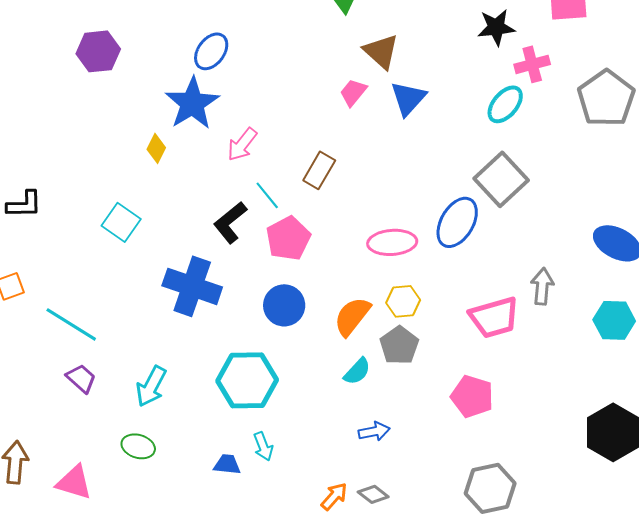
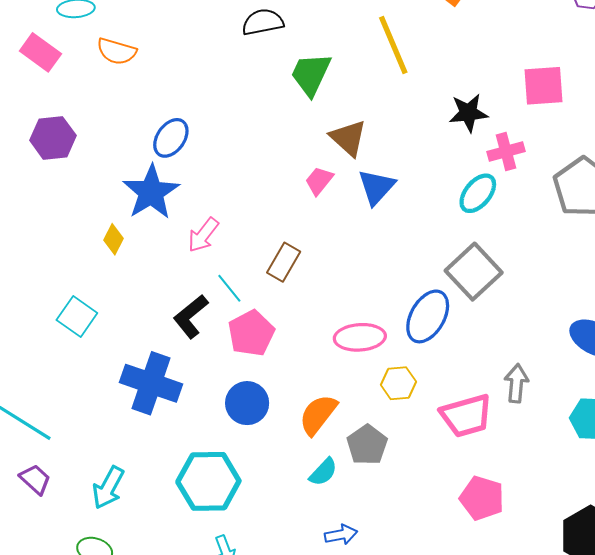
yellow hexagon: (403, 301) -> (398, 383), moved
pink pentagon: (472, 396) -> (482, 498), moved

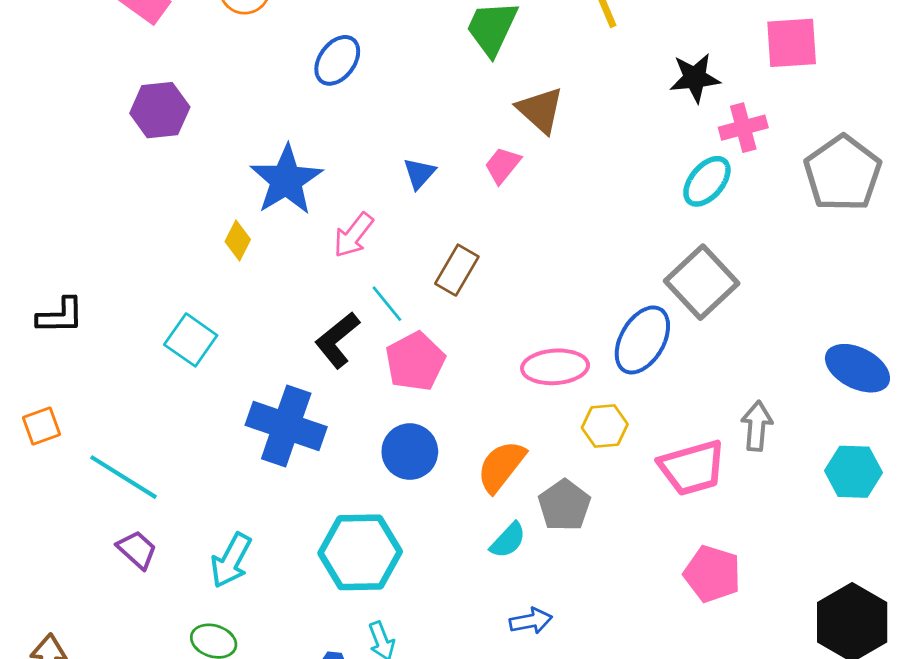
blue ellipse: (171, 138) -> (337, 60), moved
blue triangle: (377, 187) -> (419, 173), moved, size x0.7

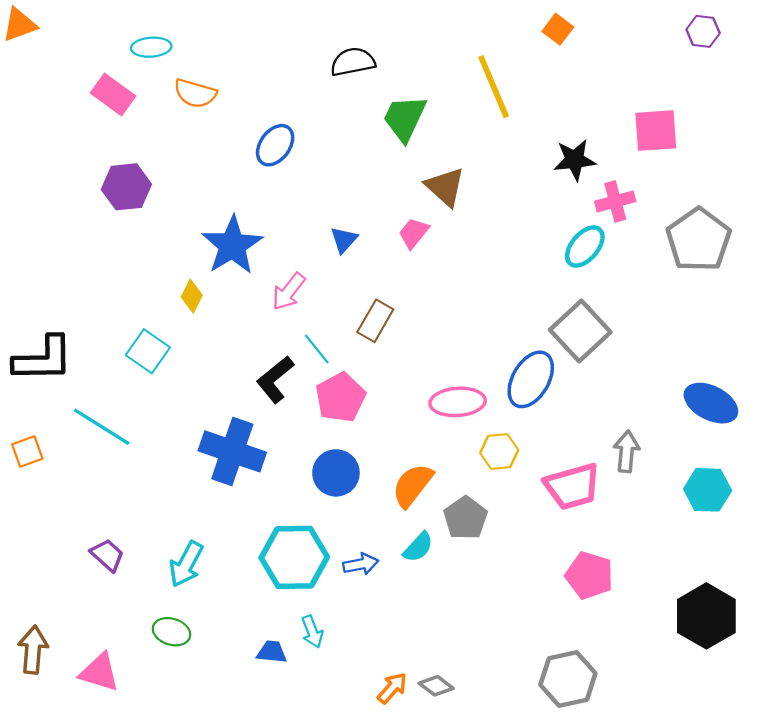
black L-shape: (60, 316) -> (43, 359), size x1.5
cyan square: (191, 340) -> (148, 351), moved
cyan line: (124, 477) -> (102, 427), moved
blue arrow: (531, 621) -> (361, 564), moved

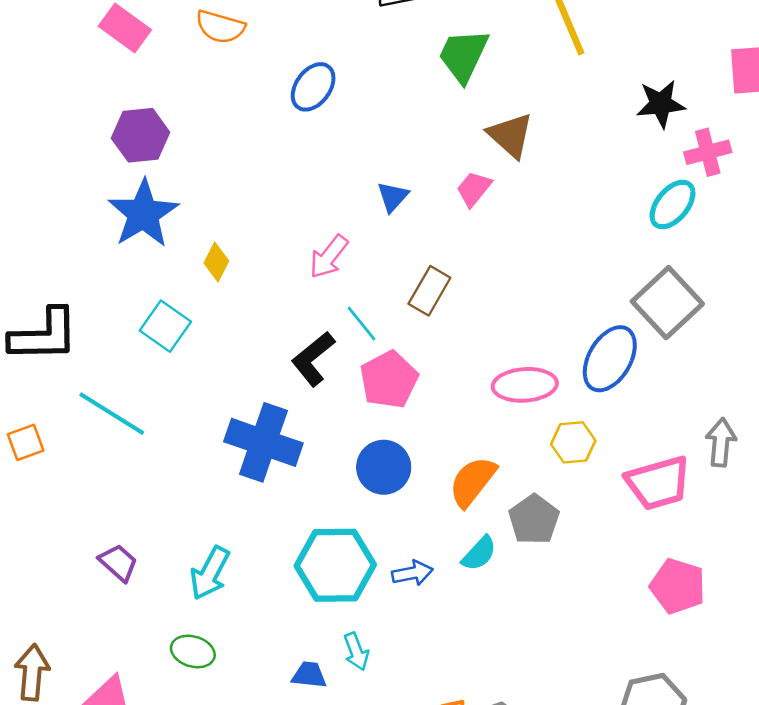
blue star: (232, 245) -> (143, 214), moved

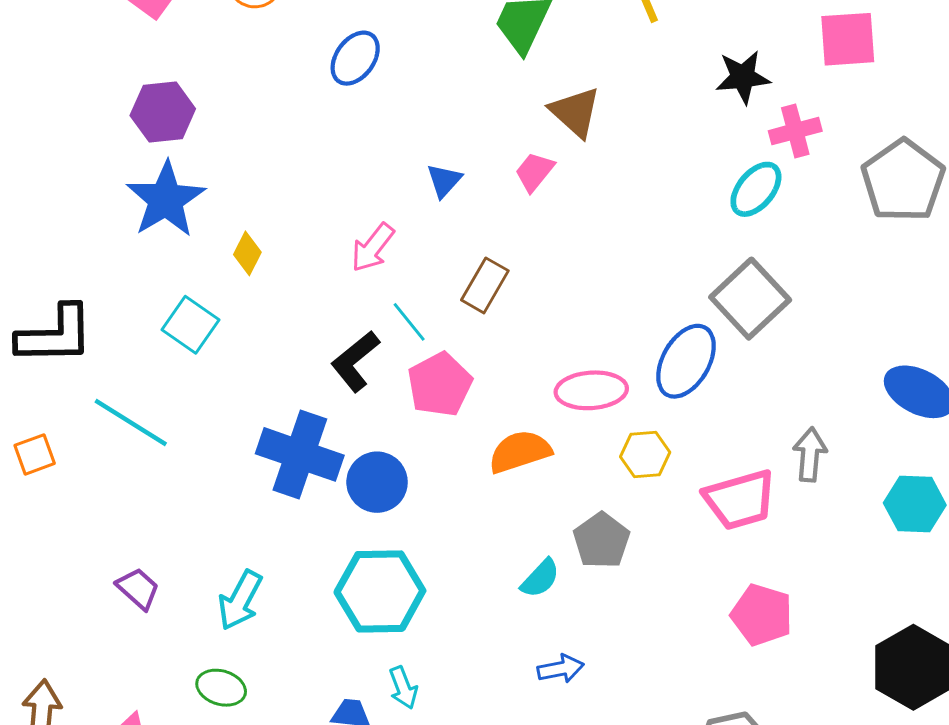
blue circle: (384, 467) -> (377, 482), moved
orange semicircle: (473, 482) -> (520, 452), moved, turned 34
blue arrow: (412, 573) -> (561, 669), moved

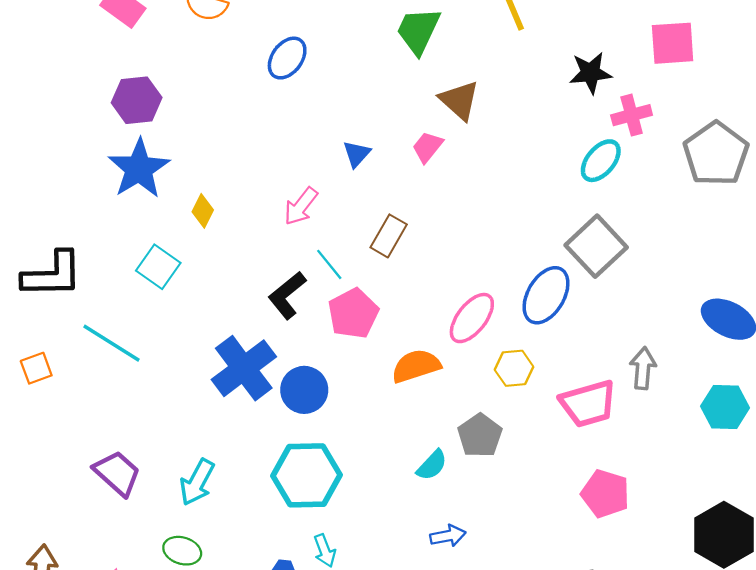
pink ellipse: (591, 390) -> (472, 318), turned -48
blue cross: (300, 454) -> (244, 368), turned 34
purple trapezoid: (138, 589) -> (117, 473), size x1.4

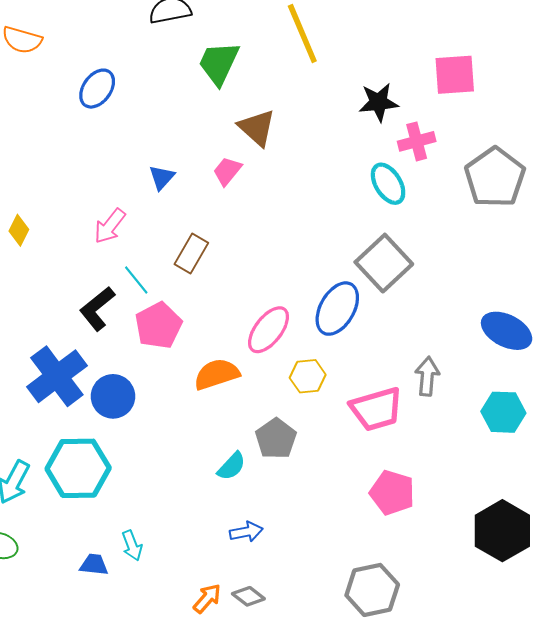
cyan ellipse: (601, 161) -> (388, 184), turned -72
cyan hexagon: (307, 475) -> (78, 468), moved

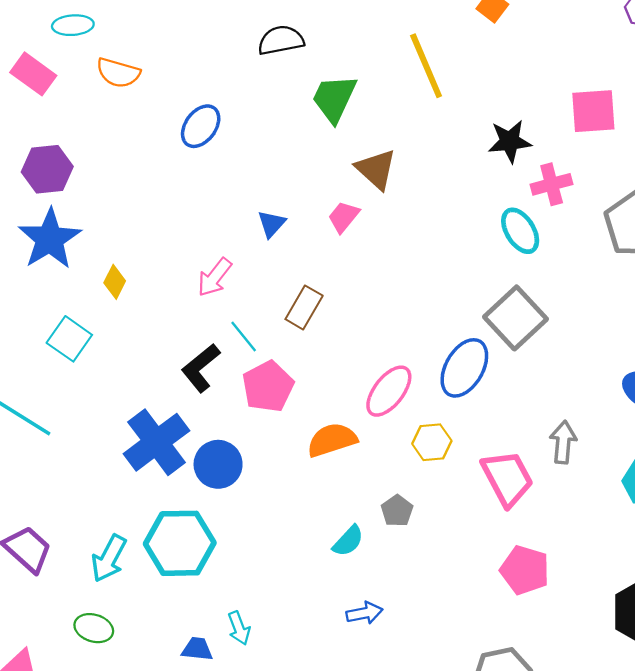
pink trapezoid: (376, 409) -> (507, 478), turned -102
gray pentagon: (276, 439) -> (397, 511), size x0.7

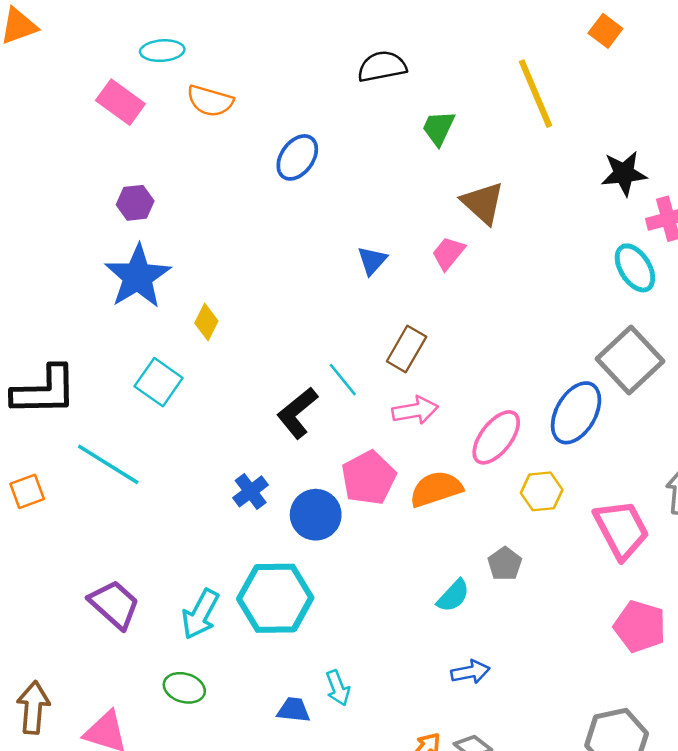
green trapezoid: (334, 98) -> (438, 128), size x0.7
purple hexagon: (47, 169) -> (135, 203), size x0.7
pink arrow: (215, 277) -> (415, 410), moved, turned -138
pink pentagon: (268, 386) -> (368, 478), moved
blue cross: (156, 442) -> (251, 491), size x0.5

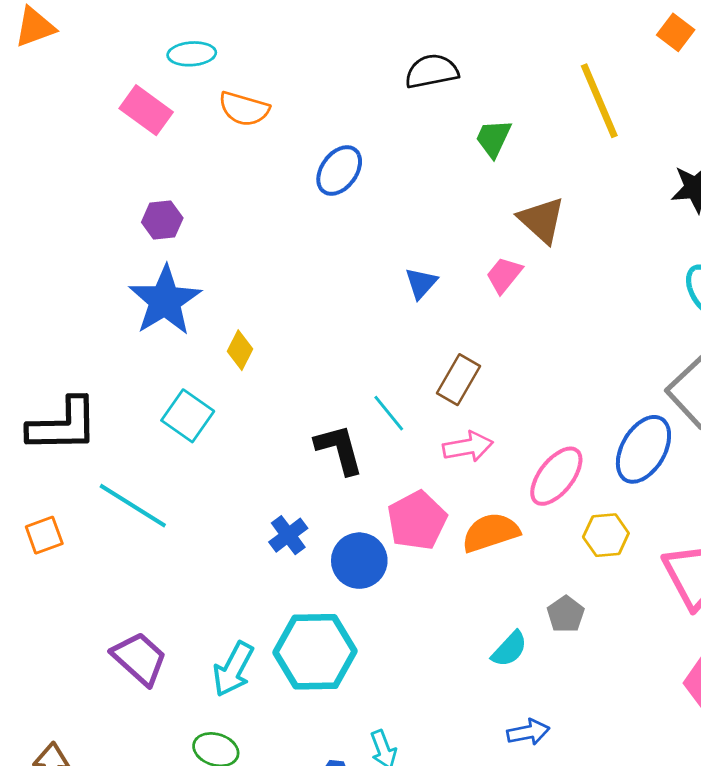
black L-shape: (297, 413) -> (339, 449), turned 114

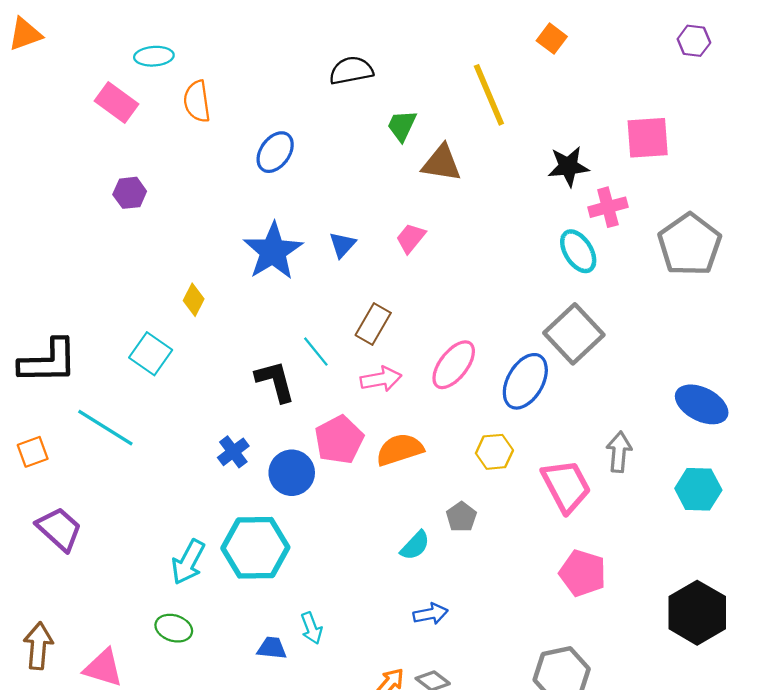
orange semicircle: (244, 109) -> (197, 101), turned 66
brown triangle: (542, 220) -> (442, 163), moved, turned -33
blue star: (165, 301) -> (273, 251), moved
pink ellipse: (556, 476) -> (454, 365), moved
purple trapezoid: (139, 658) -> (59, 529), moved

